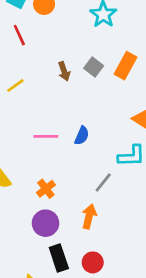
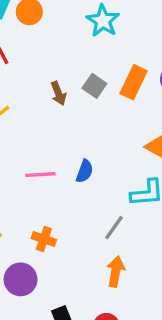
orange cross: (46, 189) -> (44, 239), turned -30
orange arrow: (89, 216) -> (116, 272), moved
purple circle: (45, 223) -> (21, 279), moved

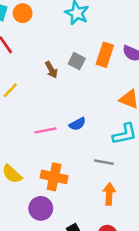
blue semicircle: (85, 171) -> (77, 124), turned 49
gray line: (114, 228) -> (104, 162), turned 72
orange cross: (44, 239) -> (54, 177), size x1.5

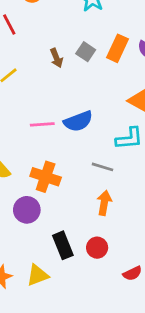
blue semicircle: (77, 124) -> (78, 121), size x1.5

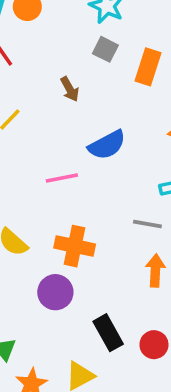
gray square: (86, 52) -> (105, 49), moved
blue semicircle: (78, 121) -> (107, 145), moved
red circle: (97, 248) -> (154, 345), moved

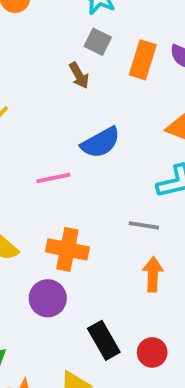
brown arrow: (70, 89) -> (79, 75), moved

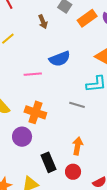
orange rectangle: (143, 60) -> (87, 18), turned 30
brown arrow: (79, 75) -> (43, 22), moved
orange arrow: (153, 274) -> (78, 146), moved

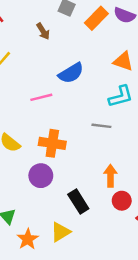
red circle: (73, 172) -> (122, 201), moved

